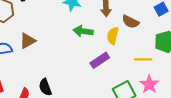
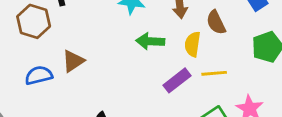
brown semicircle: (130, 22) -> (216, 22), turned 42
yellow line: (143, 59) -> (214, 73), moved

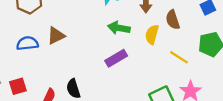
yellow line: (214, 73) -> (179, 57), moved, turned 30
purple rectangle: (177, 80) -> (116, 58), moved

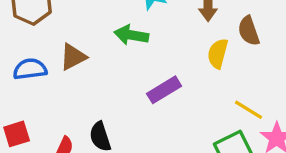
green arrow: (119, 28) -> (131, 35), moved
yellow line: (179, 57) -> (248, 110), moved

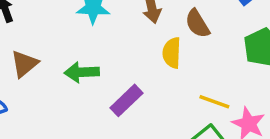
green arrow: (131, 35) -> (82, 72), moved
brown triangle: (73, 57) -> (24, 64), moved

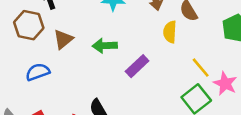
yellow line: (214, 102) -> (201, 68), turned 30

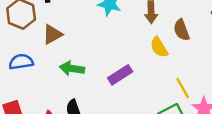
yellow semicircle: (170, 32) -> (159, 47), turned -45
green arrow: (105, 46) -> (72, 68), moved

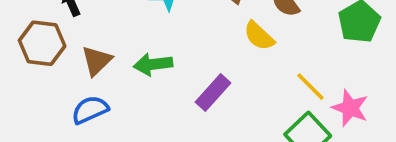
blue semicircle: (21, 62) -> (90, 110), moved
green arrow: (72, 68) -> (153, 64), moved

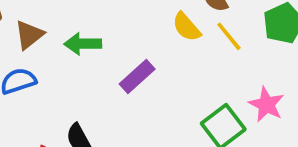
yellow line: (310, 87) -> (229, 36), moved

